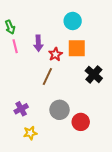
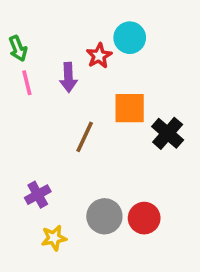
orange square: (77, 48) -> (130, 108), moved
red star: (55, 54) -> (99, 56), moved
gray circle: (60, 110) -> (104, 216), moved

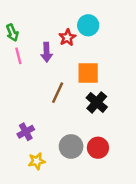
black cross: (168, 133) -> (97, 102), moved

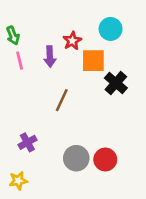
cyan circle: (88, 25) -> (111, 29), moved
orange square: (88, 73) -> (93, 61), moved
black cross: (97, 102) -> (116, 83), moved
yellow star: (37, 161) -> (18, 181), moved

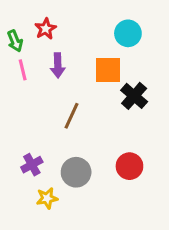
red star: (72, 41) -> (46, 29), moved
gray circle: (76, 158) -> (76, 172), moved
red circle: (105, 160) -> (129, 166), moved
yellow star: (18, 181) -> (47, 198), moved

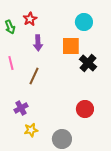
pink line: (23, 70) -> (11, 63), moved
brown line: (71, 116) -> (34, 76), moved
gray circle: (76, 172) -> (62, 139), moved

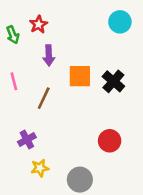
cyan circle: (84, 22) -> (120, 22), moved
orange square: (71, 46) -> (80, 76), moved

